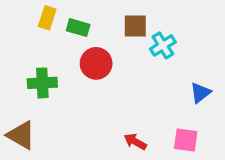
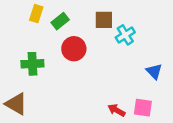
green rectangle: (78, 28) -> (60, 21), turned -54
blue triangle: (200, 93) -> (154, 71), turned -36
red arrow: (135, 142) -> (117, 110), moved

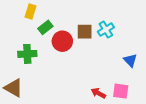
brown square: (104, 20) -> (85, 32), moved
green rectangle: (60, 21) -> (45, 27), moved

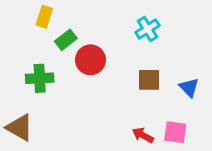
cyan cross: (106, 30) -> (147, 29), moved
brown square: (85, 32) -> (149, 80), moved

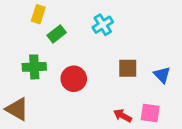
cyan cross: (147, 29) -> (103, 25), moved
red circle: (90, 60) -> (74, 79), moved

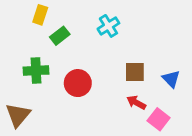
brown triangle: (17, 109) -> (18, 115), turned 40
pink square: (150, 113) -> (159, 119), turned 30
red arrow: (123, 116) -> (136, 103), moved

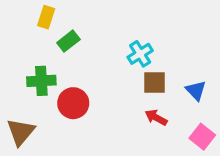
cyan cross: (108, 26) -> (140, 54), moved
red circle: (78, 83) -> (73, 103), moved
pink square: (159, 119) -> (202, 137), moved

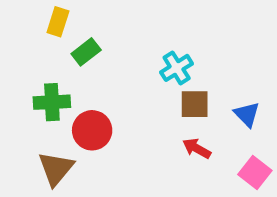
brown triangle: (21, 132) -> (56, 168), moved

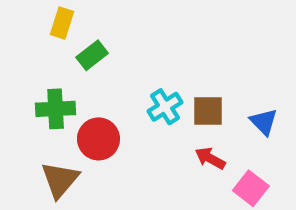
cyan cross: (177, 68) -> (165, 107), moved
pink square: (255, 173) -> (251, 188), moved

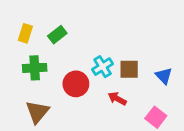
yellow rectangle: (62, 23) -> (25, 33), moved
red circle: (98, 139) -> (76, 84), moved
red arrow: (210, 158) -> (117, 99), moved

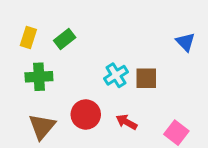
blue triangle: (164, 76) -> (185, 42), moved
red circle: (76, 84) -> (86, 114), moved
red arrow: (117, 99) -> (127, 122), moved

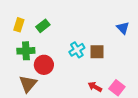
red circle: (86, 114) -> (44, 65), moved
red arrow: (127, 122) -> (95, 87), moved

